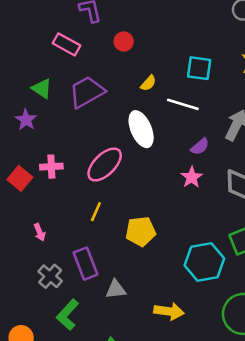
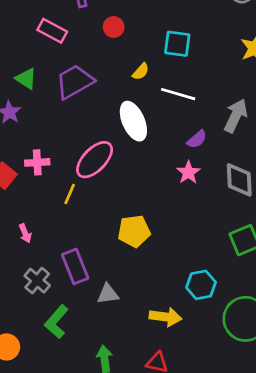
cyan square: (199, 68) -> (177, 44), moved
yellow line: (96, 212) -> (70, 194), moved
cyan hexagon: (204, 262) -> (201, 285), moved, size x0.7

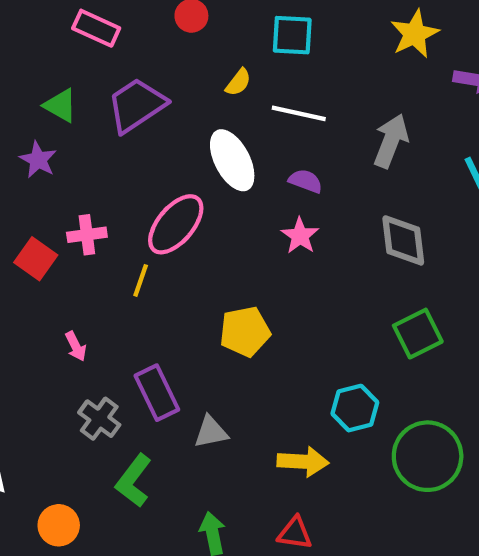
purple semicircle: (197, 139) -> (306, 181), moved, turned -115
pink star: (188, 172) -> (300, 236), moved

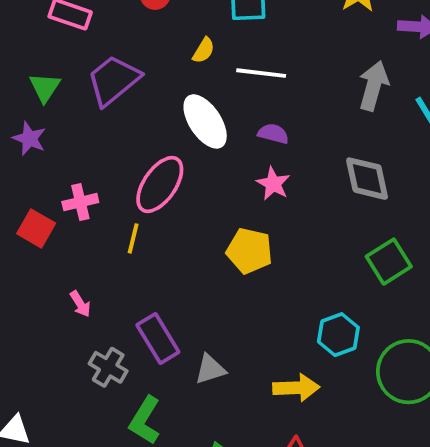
green triangle: (61, 105) -> (45, 87), turned 40
gray arrow: (391, 141) -> (374, 86), moved
yellow pentagon: (245, 331) -> (249, 251), moved, turned 30

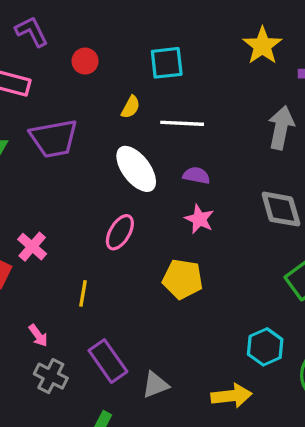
purple trapezoid: (113, 80) -> (54, 138), turned -147
pink ellipse: (160, 185) -> (120, 232), moved, size x0.7
pink cross: (80, 202) -> (32, 247), turned -32
yellow line: (133, 238) -> (83, 293), moved
gray cross: (108, 367) -> (51, 376), moved

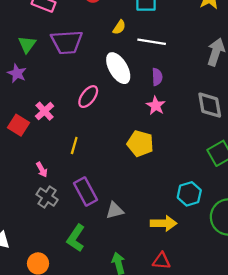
purple semicircle: (196, 175) -> (157, 77), turned 70
pink ellipse: (120, 232) -> (88, 97), moved

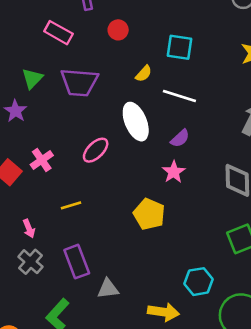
purple semicircle: (157, 77) -> (180, 138), turned 42
yellow line: (74, 145) -> (71, 205), turned 49

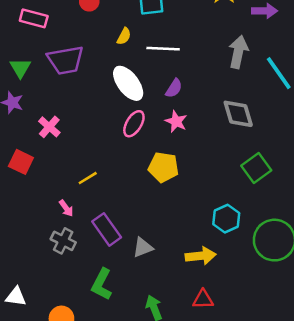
pink ellipse: (96, 150) -> (134, 124), moved
pink cross: (42, 160) -> (49, 127), moved
pink arrow: (29, 229) -> (66, 208), moved

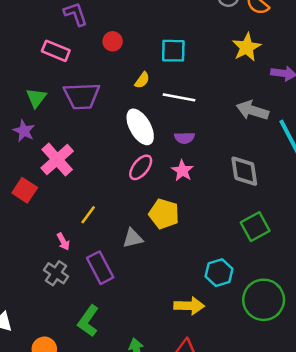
gray arrow: (238, 52) -> (252, 110), turned -92
purple semicircle: (174, 88) -> (185, 138), turned 48
pink cross: (49, 127) -> (57, 160), size x1.5
yellow line: (88, 178) -> (88, 215), turned -30
gray triangle: (143, 247) -> (133, 238), moved

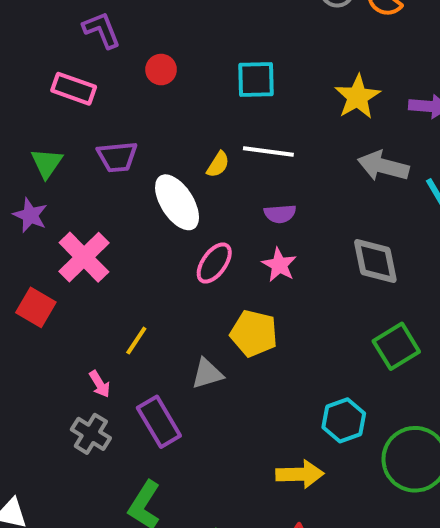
yellow star: (247, 47) -> (357, 97), moved
yellow semicircle: (142, 80) -> (218, 164), moved
purple trapezoid: (82, 96) -> (117, 157), size x0.7
white ellipse: (140, 127) -> (177, 202), moved

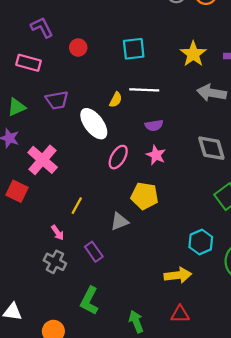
green triangle: (47, 163) -> (16, 107), turned 36
purple rectangle: (159, 422) -> (94, 252), size x0.7

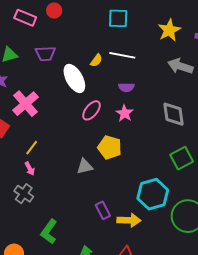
red circle: (78, 48) -> (54, 11), moved
yellow line: (77, 206) -> (32, 148), moved
cyan hexagon: (201, 242) -> (153, 194), size x1.4
purple rectangle: (94, 252) -> (103, 210), moved

